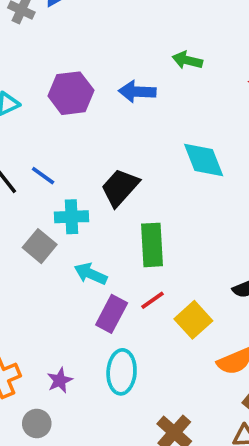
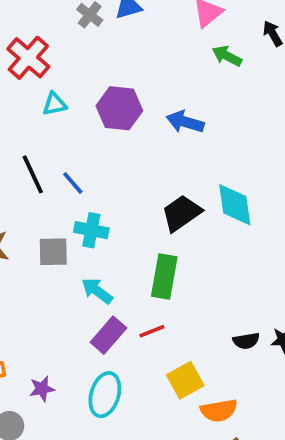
green arrow: (187, 60) -> (227, 56), moved
black trapezoid: (120, 188) -> (181, 213), moved
gray square: (40, 246) -> (53, 252), turned 36
yellow square: (193, 320) -> (185, 380), moved

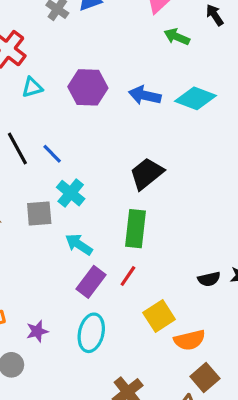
cyan diamond: (235, 205) -> (196, 98), moved, turned -57
cyan cross: (91, 230) -> (71, 193), turned 32
red line: (152, 331) -> (128, 276), turned -30

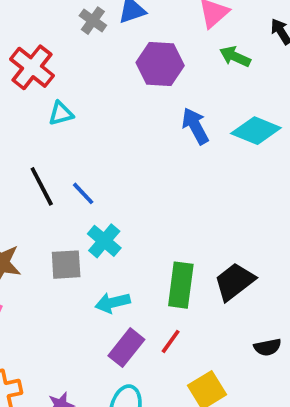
purple hexagon: (88, 87) -> (160, 64), moved
blue arrow: (145, 95) -> (195, 126), turned 48
black trapezoid: (147, 174) -> (235, 282), moved
cyan arrow: (79, 244) -> (113, 303), turned -48

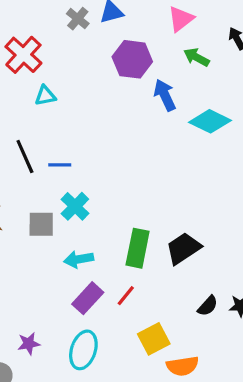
blue arrow: (195, 126) -> (165, 95), moved
blue line: (83, 193) -> (60, 165), turned -50
black semicircle: (268, 347) -> (208, 306), turned -40

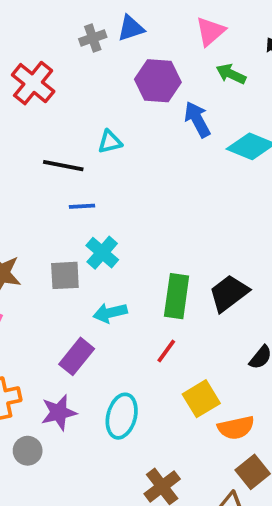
gray cross: (78, 19) -> (93, 38), turned 35
cyan triangle: (45, 96) -> (110, 142), moved
black line: (25, 157) -> (63, 166), moved, turned -52
purple rectangle: (88, 298) -> (77, 356), moved
purple star: (29, 344) -> (59, 412), size x1.4

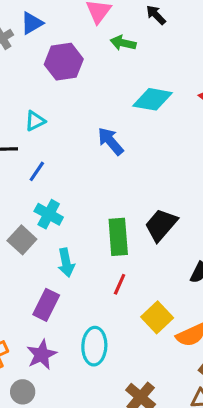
blue arrow: (197, 119) -> (111, 141), moved
blue line: (82, 206) -> (37, 171), moved, turned -40
gray square: (65, 275) -> (22, 240), turned -32
cyan arrow: (110, 313) -> (66, 263), turned -76

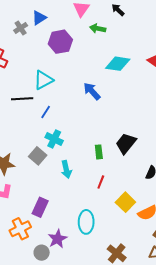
cyan triangle: (35, 121) -> (43, 80), size x1.5
green rectangle: (118, 237) -> (99, 152), size x0.6
purple rectangle: (46, 305) -> (40, 207), moved
purple star: (42, 355) -> (57, 239), moved

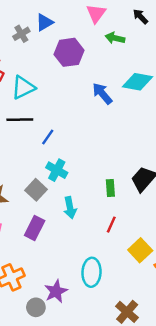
cyan triangle: (43, 80) -> (23, 87), moved
blue arrow: (92, 91) -> (102, 93), moved
purple rectangle: (40, 207) -> (35, 228), moved

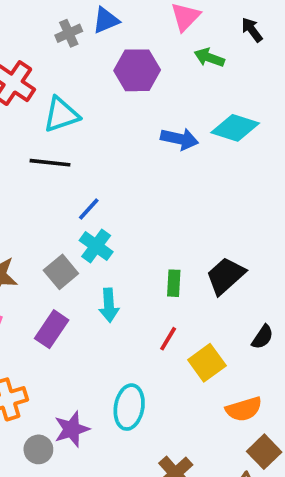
blue arrow: (102, 93) -> (180, 139), turned 135
blue line: (48, 137) -> (89, 209), moved
yellow square: (140, 250) -> (207, 363), moved

